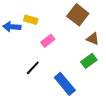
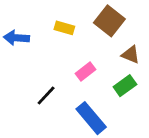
yellow rectangle: (31, 20) -> (64, 28), moved
pink rectangle: (48, 41) -> (85, 72), moved

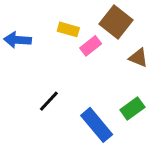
pink rectangle: (85, 72) -> (91, 46), moved
green rectangle: (125, 86) -> (132, 109), moved

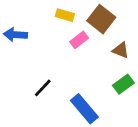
yellow rectangle: (68, 29) -> (65, 15), moved
green rectangle: (132, 109) -> (123, 84), moved

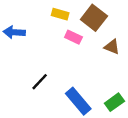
pink rectangle: (79, 40) -> (73, 37), turned 63
green rectangle: (123, 84) -> (114, 102), moved

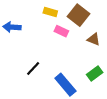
green rectangle: (114, 102) -> (95, 74), moved

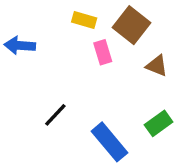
pink rectangle: (61, 31) -> (103, 52), turned 48

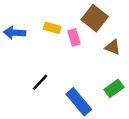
yellow rectangle: (84, 20) -> (52, 28), moved

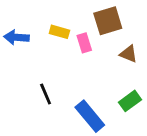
brown square: (95, 18) -> (108, 21), turned 35
black line: (40, 82) -> (46, 94), turned -66

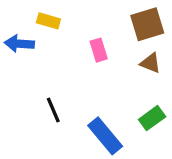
brown square: (108, 21) -> (147, 24), moved
yellow rectangle: (59, 32) -> (48, 21), moved

